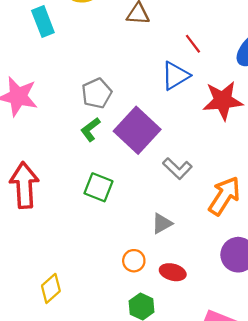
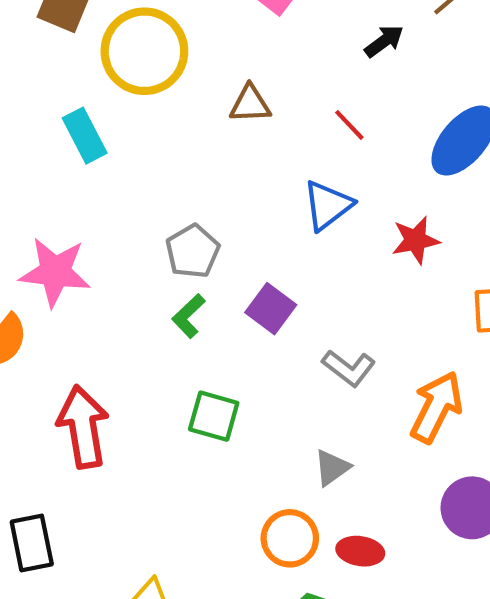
red line: (193, 44) -> (349, 125), moved
red star: (223, 101) -> (415, 240), size x0.7
purple square: (137, 130) -> (271, 309), size x0.6
orange circle: (134, 261) -> (290, 538), size x1.4

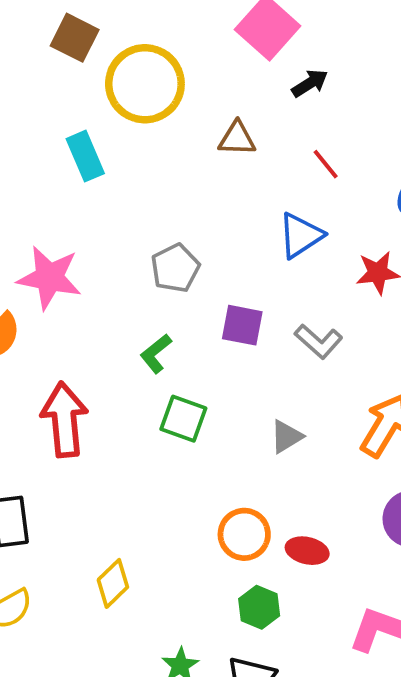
black arrow: (384, 41) -> (310, 83), moved
purple square: (271, 309) -> (242, 325), turned -30
green L-shape: (189, 316) -> (156, 354), moved
gray L-shape: (349, 368) -> (319, 341), moved
gray triangle: (332, 468) -> (286, 437), moved

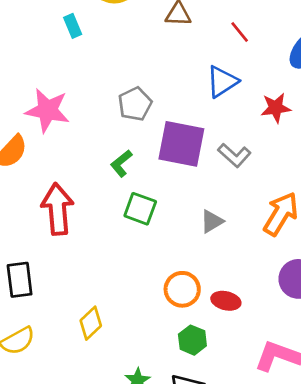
cyan rectangle: (85, 156) -> (73, 26), size x0.7
purple square: (242, 325) -> (181, 144), size x1.6

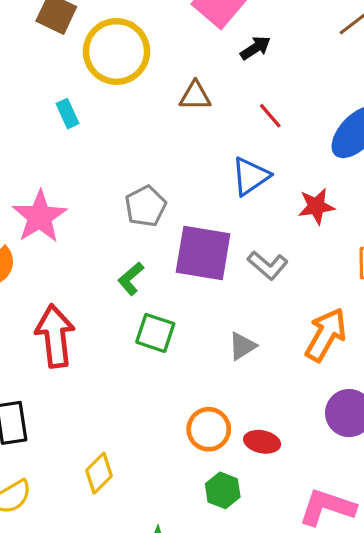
pink star: (47, 110) -> (40, 217), turned 30

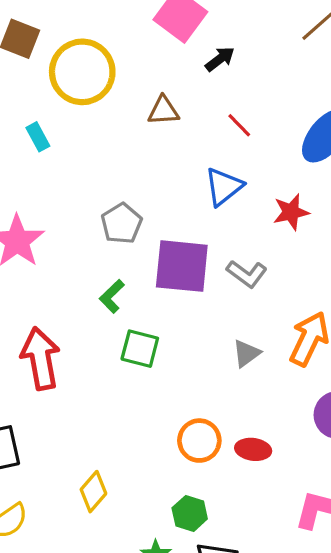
gray triangle: (242, 346) -> (246, 353), moved
green hexagon: (223, 490) -> (190, 513), moved

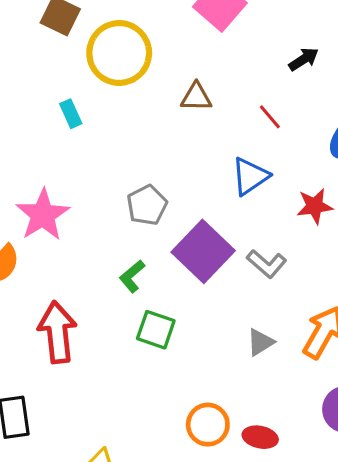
black arrow: (220, 59) -> (304, 59), moved
purple square: (182, 266) -> (203, 251), turned 34

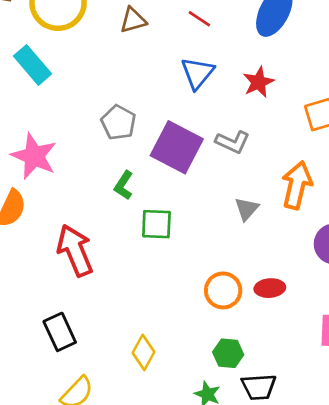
cyan rectangle: (71, 114) -> (33, 65), size x1.6

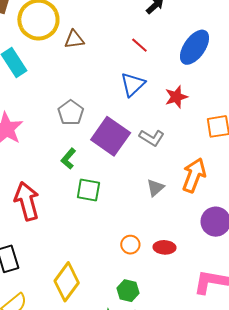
brown triangle: (133, 20) -> (74, 39), moved
orange circle: (223, 290) -> (130, 245), size x0.7
yellow diamond: (144, 352) -> (67, 282), size x1.5

